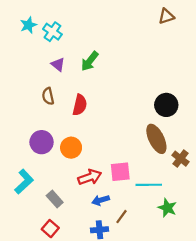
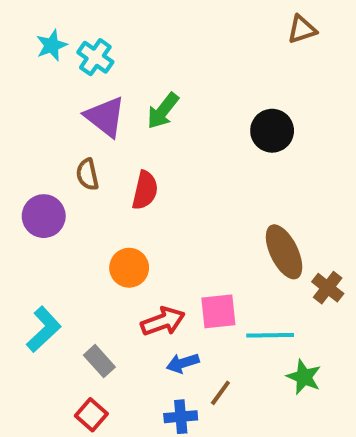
purple triangle: (58, 64) -> (105, 117), size x1.6
black circle: (166, 105) -> (272, 131), moved
purple circle: (42, 142) -> (44, 216), moved

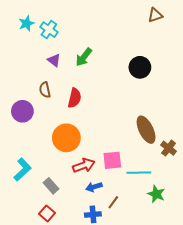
purple triangle: (105, 117) -> (54, 60), size x0.6
orange circle: (129, 268) -> (66, 138), size x1.4

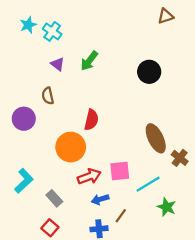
red semicircle: (75, 98) -> (91, 120), moved
cyan line: (139, 173) -> (148, 184), turned -30

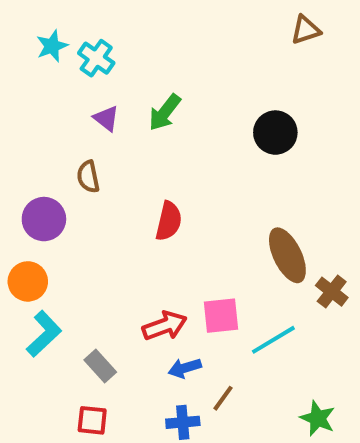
orange circle: (71, 147) -> (28, 281), moved, size x0.7
green star: (167, 207) -> (318, 418), moved
red square: (50, 228) -> (92, 420), turned -35

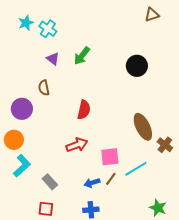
red arrow: (165, 326) -> (77, 145), moved
brown line: (223, 398) -> (111, 179), moved

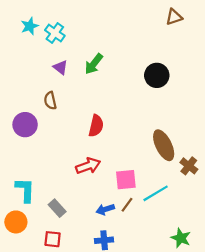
orange circle: (14, 140) -> (16, 222), moved
cyan L-shape: (22, 166) -> (25, 190), turned -45

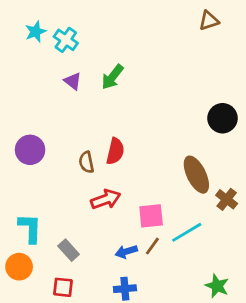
black circle: (157, 75) -> (223, 118), moved
brown semicircle: (50, 101) -> (86, 162), moved

